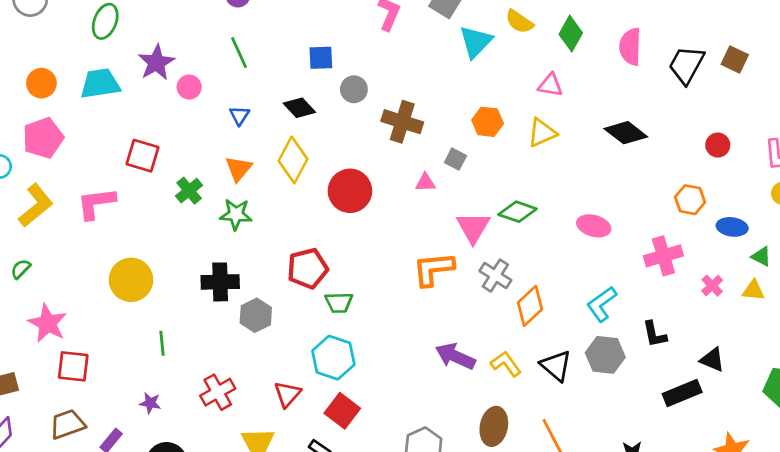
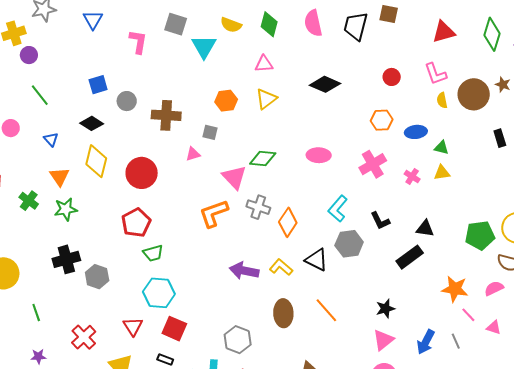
red pentagon: (308, 268) -> (136, 223), moved

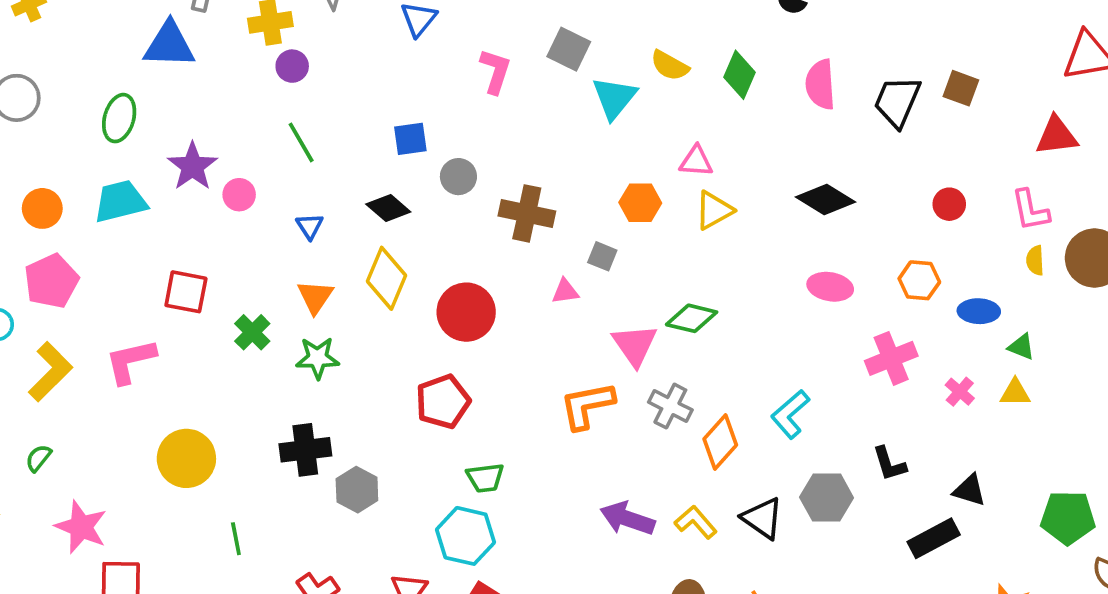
pink triangle: (264, 64) -> (696, 161), moved
pink ellipse: (319, 155) -> (830, 287), moved
cyan L-shape: (338, 209) -> (790, 414), moved
green trapezoid: (153, 253) -> (485, 478), moved

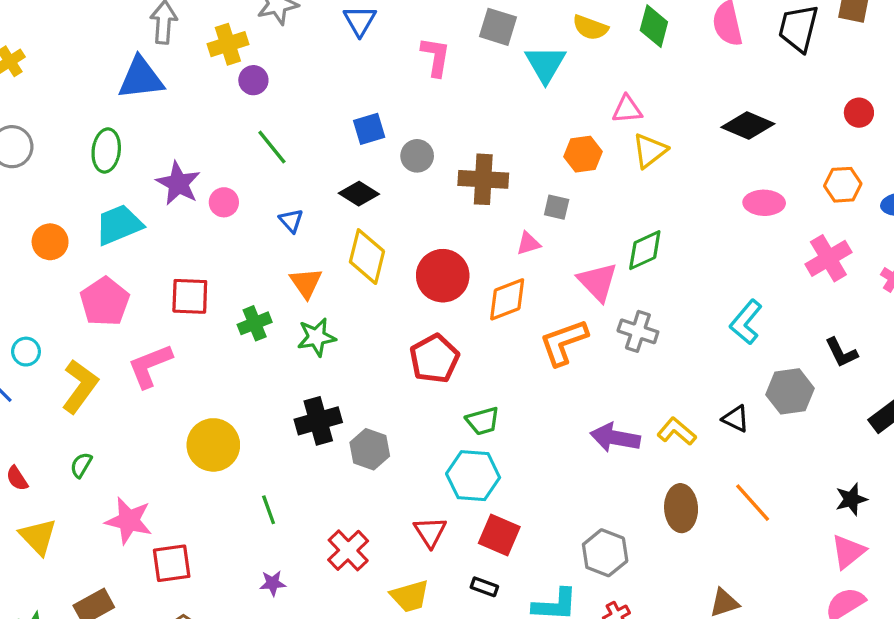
pink pentagon: (51, 281) -> (105, 302), moved
green diamond: (692, 318) -> (645, 250), turned -30
green cross: (252, 332) -> (255, 323), turned 32
orange diamond: (720, 442) -> (507, 299), moved, turned 36
black triangle: (763, 518) -> (736, 419), size x0.7

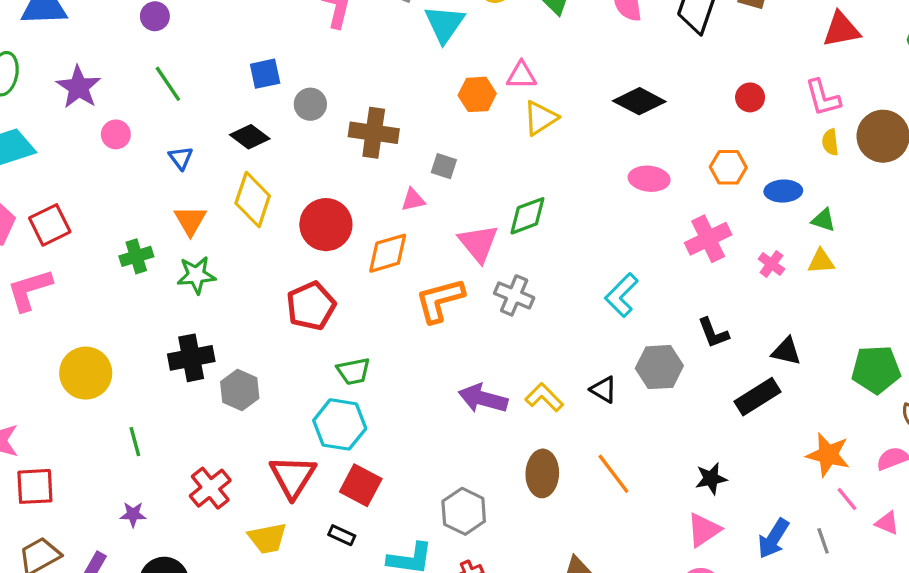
orange hexagon: (583, 154) -> (477, 94), moved
purple star: (178, 183) -> (79, 87), moved
red square: (190, 296) -> (50, 225), moved, turned -33
red triangle: (430, 532) -> (293, 477), size x1.4

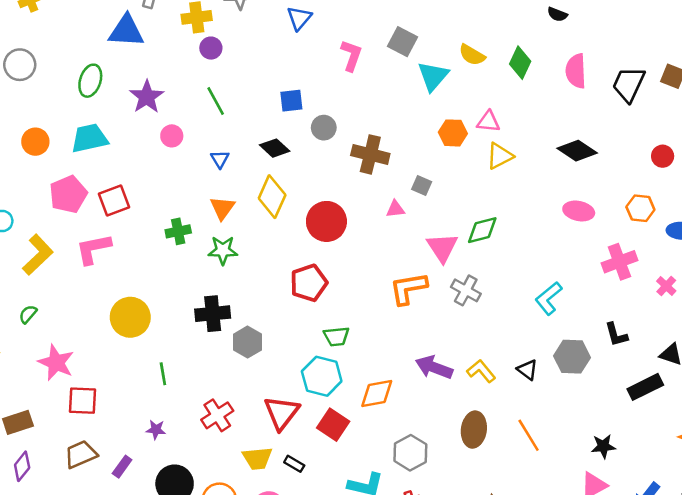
orange diamond: (388, 253) -> (377, 394), moved
black rectangle: (342, 535) -> (294, 464), moved

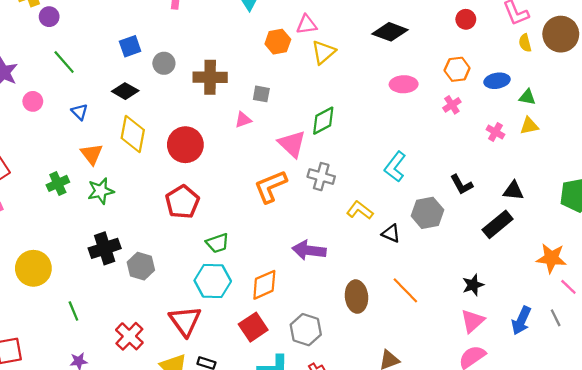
pink cross: (619, 262) -> (452, 105), moved, size x0.6
yellow L-shape: (481, 371) -> (360, 210), moved
red square: (333, 425) -> (253, 327), moved, turned 36

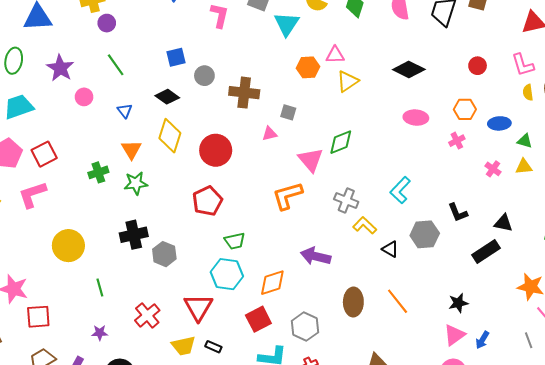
gray cross: (321, 177) -> (346, 201), moved
blue arrow: (521, 321) -> (482, 340), moved, size x0.7

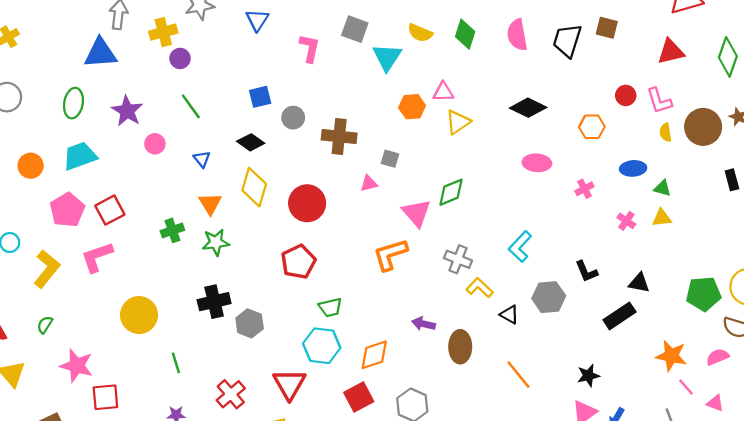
red circle: (478, 66) -> (626, 95), moved
orange hexagon: (465, 109) -> (592, 127), moved
purple arrow: (316, 256) -> (423, 324), size x0.7
brown ellipse: (353, 302) -> (460, 347), moved

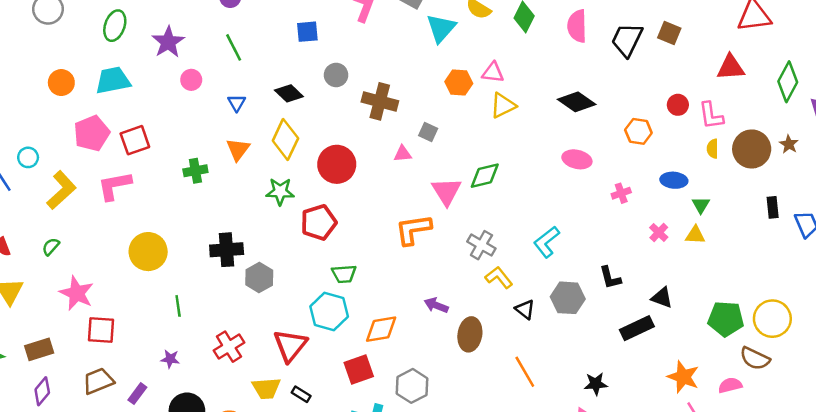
blue square: (260, 97) -> (307, 32), moved
green triangle: (663, 188) -> (701, 205), turned 36
green star: (216, 242) -> (280, 192), moved

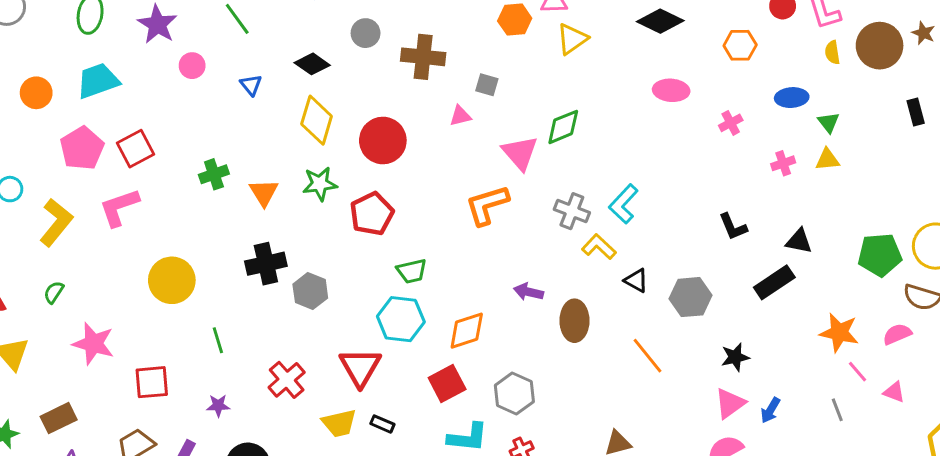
orange triangle: (238, 149) -> (264, 193), moved
pink cross: (659, 232) -> (783, 163), turned 36
cyan L-shape: (547, 242) -> (623, 204), moved
gray hexagon: (568, 298) -> (691, 297), moved
red square: (101, 330) -> (152, 382), moved

